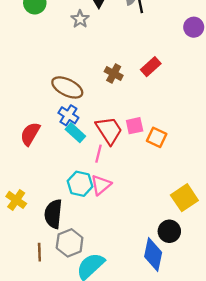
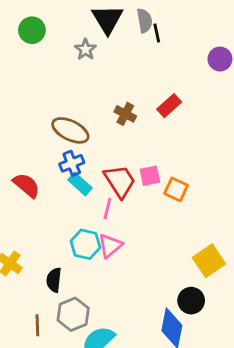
blue cross: (68, 115) -> (72, 163), turned 36
red semicircle: (30, 134) -> (26, 185), turned 100
black semicircle: (53, 214) -> (54, 280), size x0.7

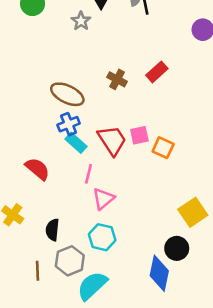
red semicircle: (26, 185) -> (38, 169), moved
pink line: (107, 209) -> (88, 174), moved
cyan hexagon: (85, 244) -> (102, 237), moved

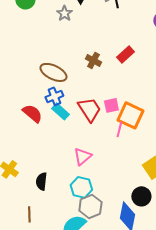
orange square: (163, 148) -> (130, 115), size x1.5
red semicircle: (38, 169) -> (32, 113), moved
pink line: (88, 174) -> (119, 129), moved
gray hexagon: (70, 261) -> (90, 206), moved

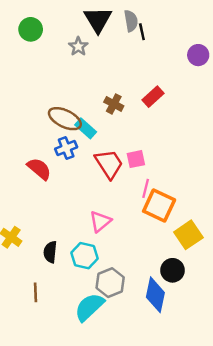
cyan rectangle: (60, 111) -> (86, 128), moved
orange square: (130, 115) -> (159, 205), moved
cyan hexagon: (81, 187) -> (84, 256), moved

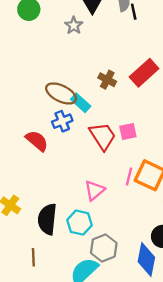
red rectangle: (153, 97) -> (144, 73), size x1.4
pink line: (146, 188) -> (129, 177), moved
black semicircle: (50, 252) -> (47, 219), size x1.5

